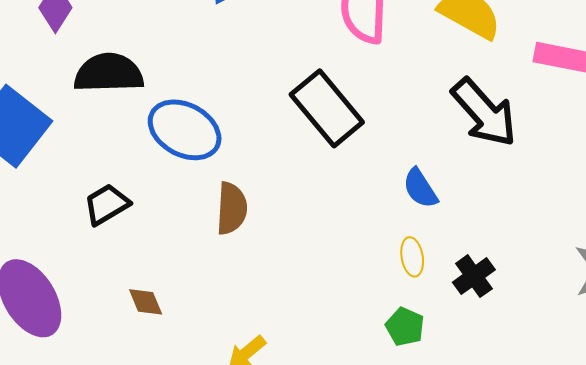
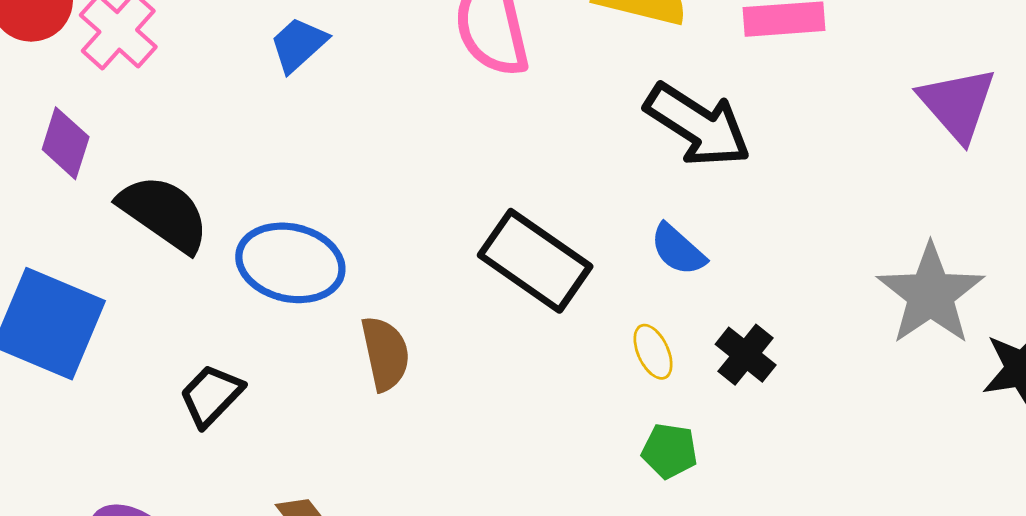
black semicircle: (109, 73) -> (164, 213), turned 52
black rectangle: (327, 108) -> (535, 261), moved
blue semicircle: (420, 188) -> (678, 250), moved

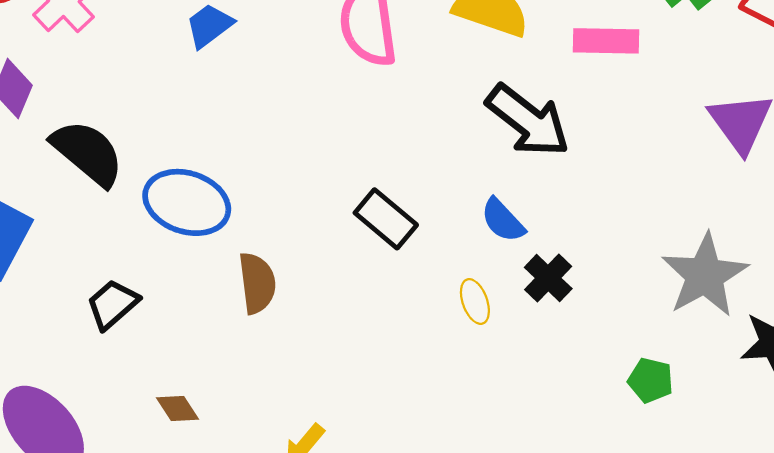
black rectangle: (535, 261) -> (386, 219), size x0.7
black cross: (746, 355) -> (548, 278), moved
green pentagon: (670, 451) -> (650, 380), moved

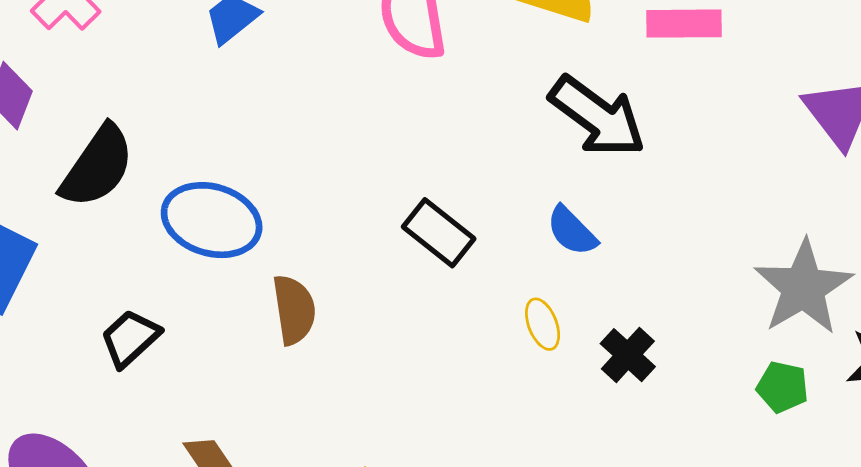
black semicircle: (88, 153) -> (97, 166), turned 86
black cross: (548, 278) -> (628, 355), moved
green pentagon: (650, 380) -> (782, 387), moved

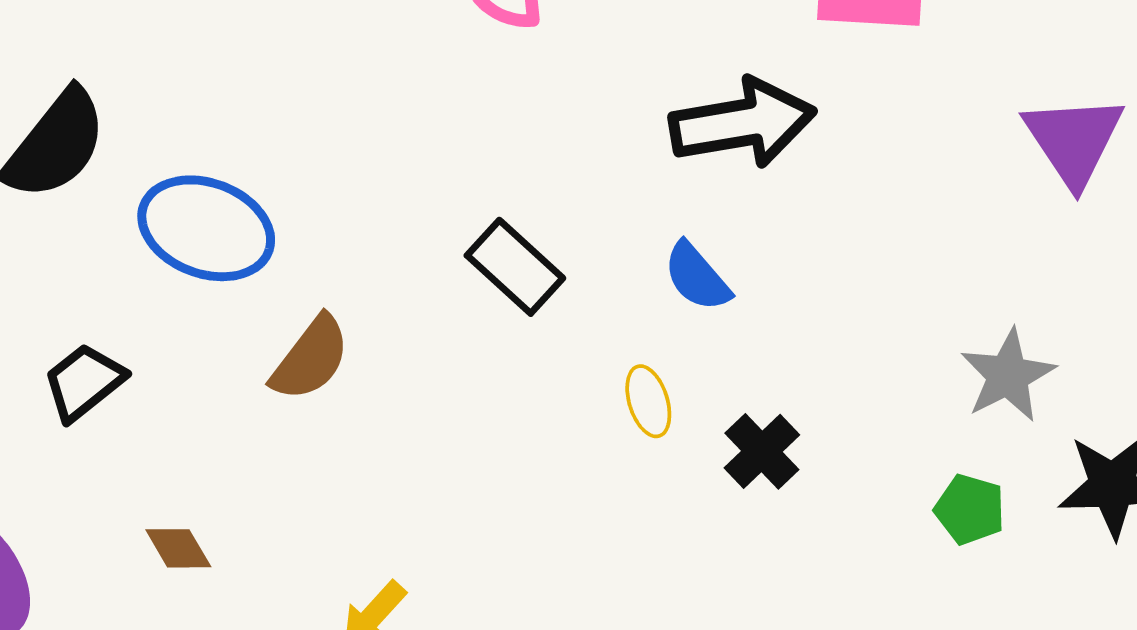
black arrow: (597, 117) -> (743, 123), turned -50
gray star: (803, 287) -> (1008, 375), size x0.7
brown semicircle: (294, 310) -> (311, 358), turned 42

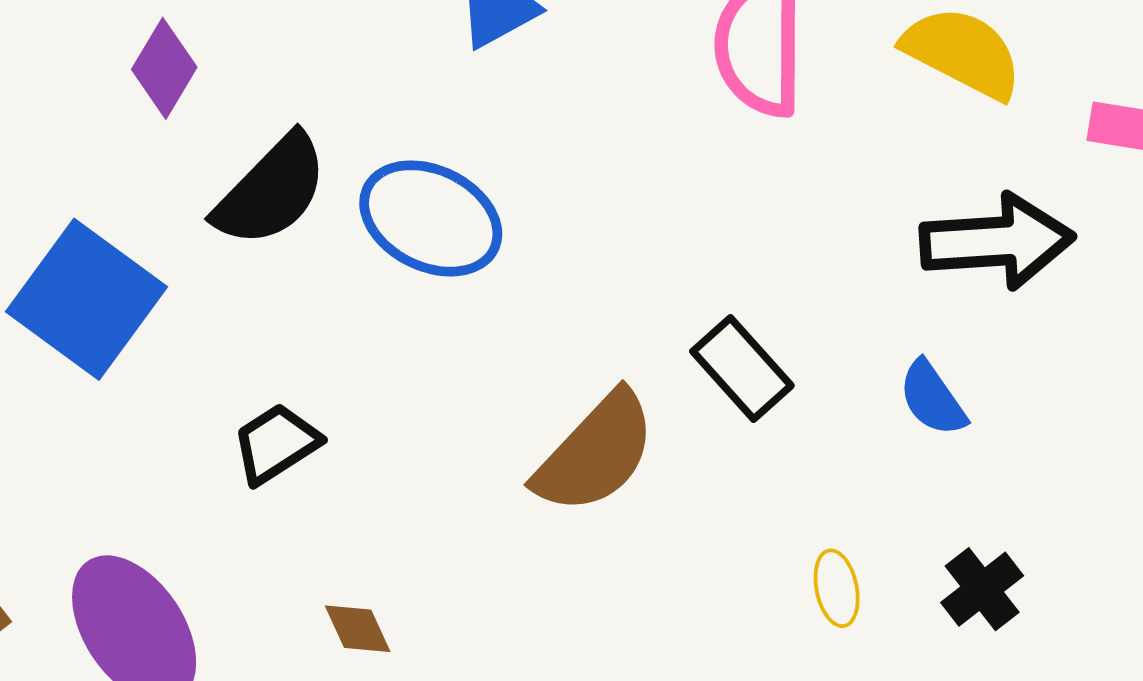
blue ellipse: (206, 228) -> (431, 218), moved
brown semicircle: (311, 358) -> (595, 453), moved, size x1.4
yellow ellipse: (648, 401) -> (837, 588), moved

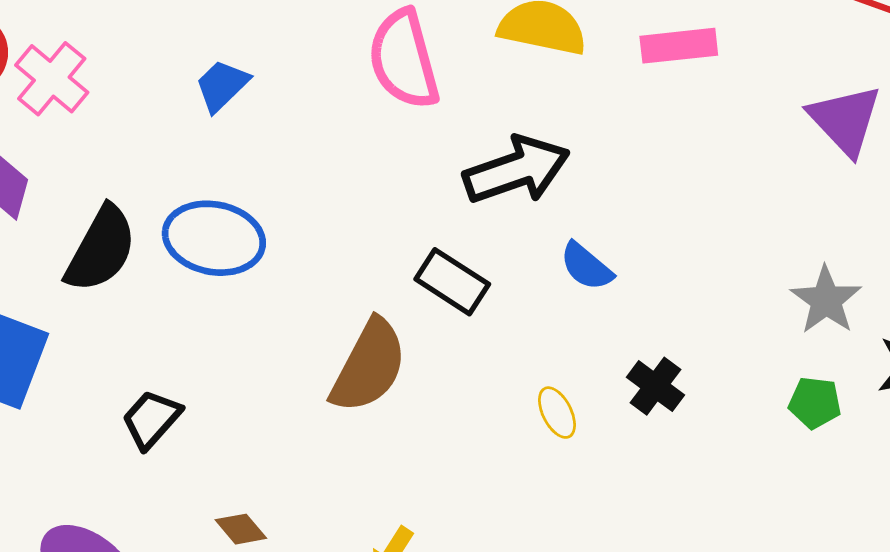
black arrow: (997, 241) -> (517, 170), moved

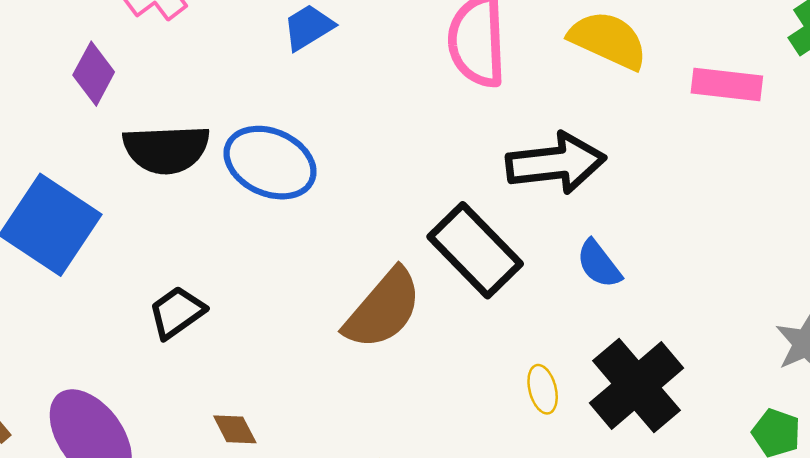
black semicircle: (101, 249) -> (166, 149), turned 46
black rectangle: (452, 282) -> (475, 250), size x1.4
black cross: (656, 386) -> (637, 386), size x1.8

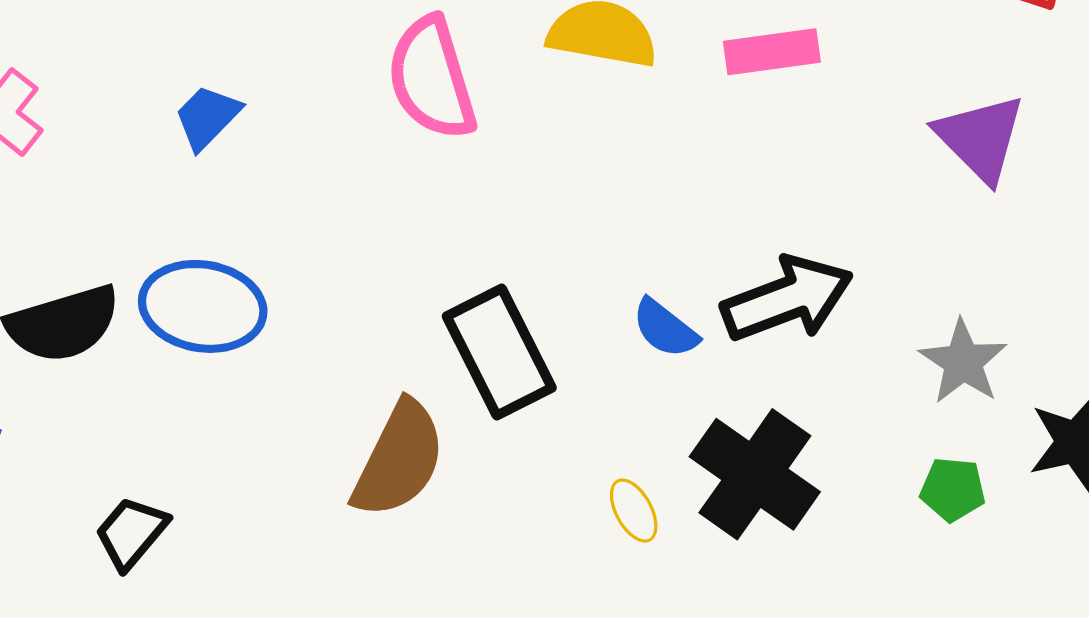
black arrow: (556, 163) -> (787, 299), moved
black rectangle: (475, 250) -> (499, 352), turned 32

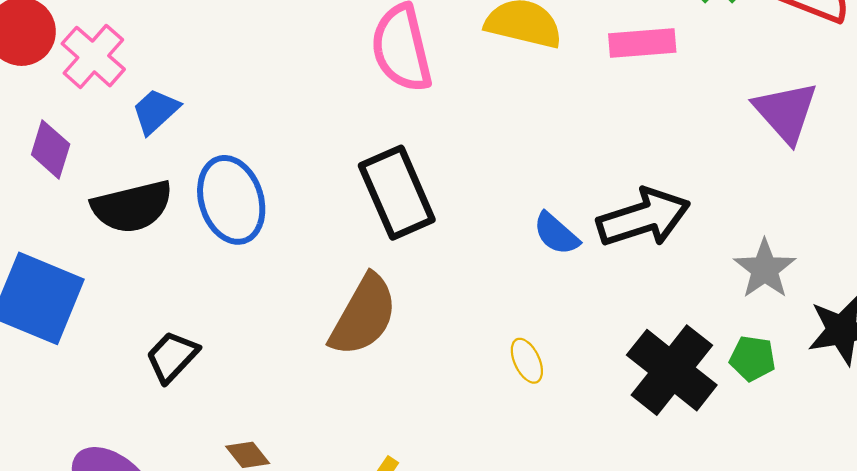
blue trapezoid: (207, 117) -> (156, 111), moved
blue ellipse: (203, 306) -> (231, 200), turned 60
black rectangle: (499, 352) -> (397, 193), moved
black cross: (755, 474) -> (672, 370), moved

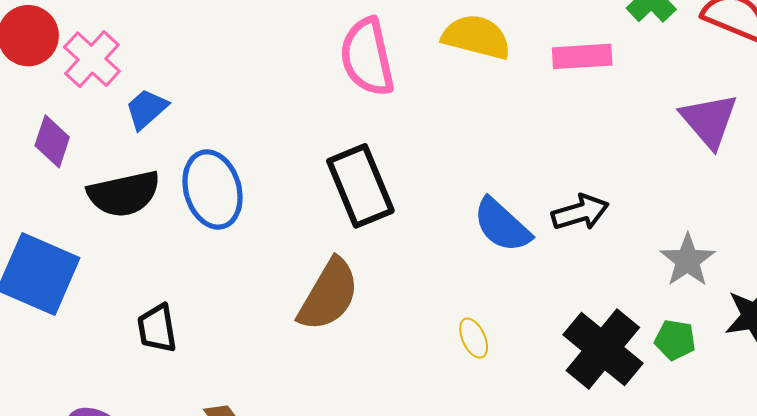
black arrow: (643, 218) -> (580, 212), size x0.7
blue semicircle: (556, 234) -> (502, 225), size x1.4
black trapezoid: (172, 357) -> (157, 328), turned -54

